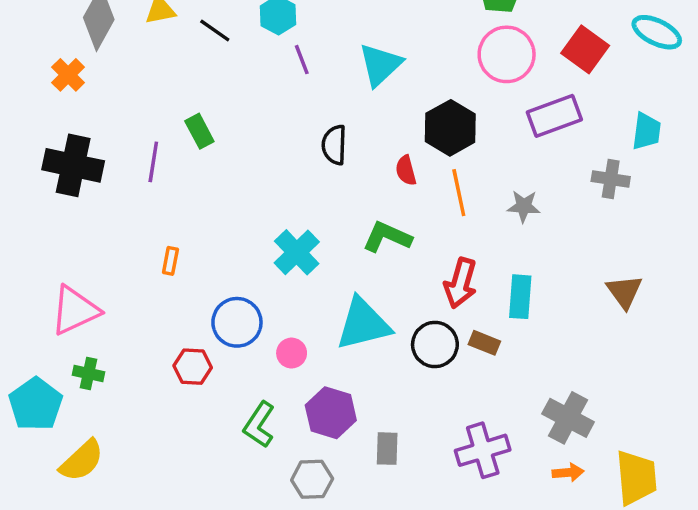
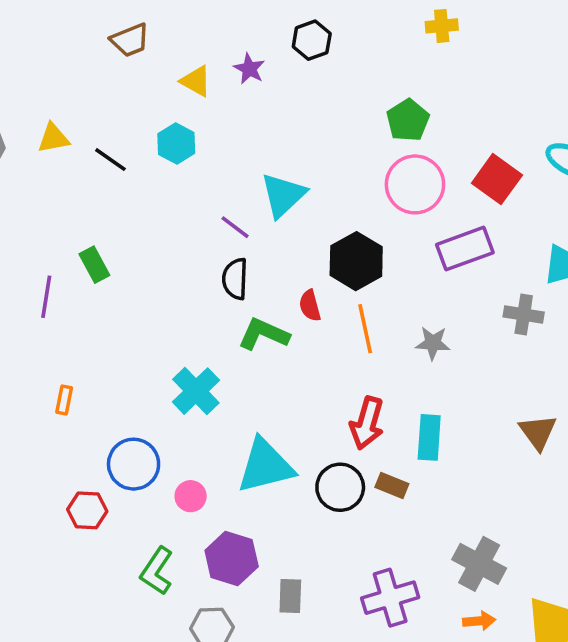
purple line: (302, 60) -> (235, 227), moved, turned -32
green L-shape: (387, 237) -> (264, 334), moved

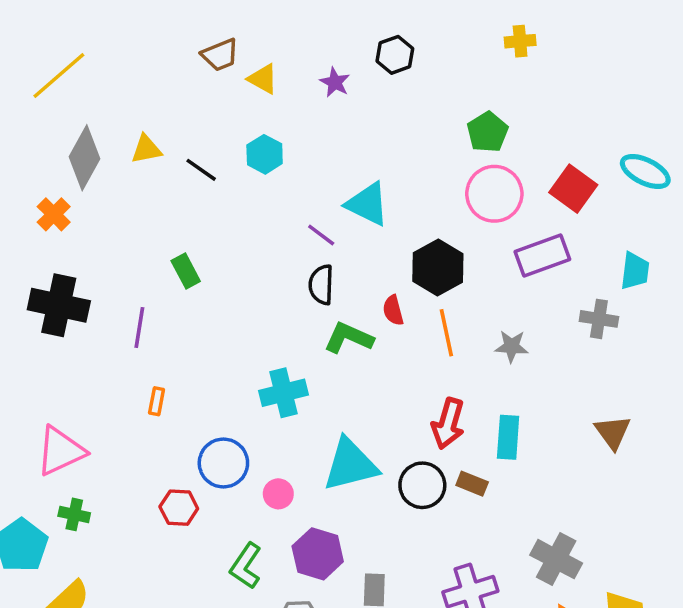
yellow triangle: (196, 81) -> (263, 79), moved
cyan triangle: (283, 195) -> (367, 204), turned -51
purple line: (46, 297) -> (139, 328), moved
cyan cross: (196, 391) -> (283, 393), turned 30

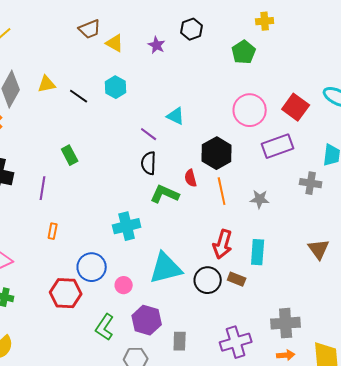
green pentagon: (487, 132) -> (244, 52), moved
cyan triangle: (367, 204) -> (176, 116), size x0.7
red hexagon: (179, 508) -> (66, 293), size x1.4
gray cross: (556, 559) -> (286, 323), turned -32

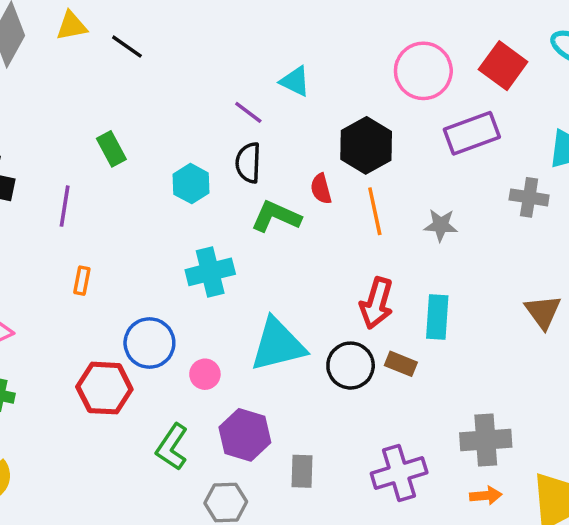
cyan hexagon: (116, 87) -> (191, 184), moved

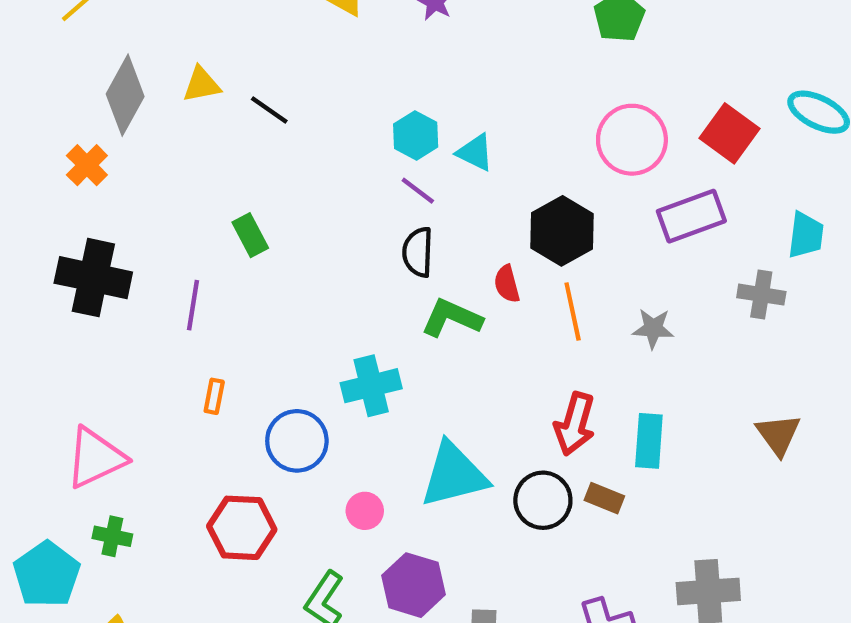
cyan hexagon: (191, 184) -> (416, 135), moved
blue circle: (149, 343) -> (297, 441), moved

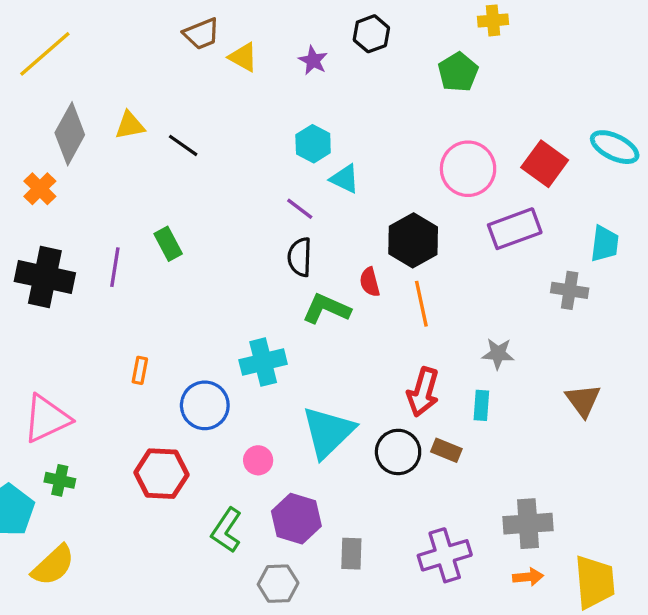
cyan hexagon: (416, 135) -> (313, 144), moved
purple line: (193, 305) -> (115, 267), moved
gray star: (653, 328) -> (498, 354), moved
cyan rectangle: (649, 441) -> (481, 405), size x0.7
cyan triangle: (454, 475) -> (328, 432), turned -30

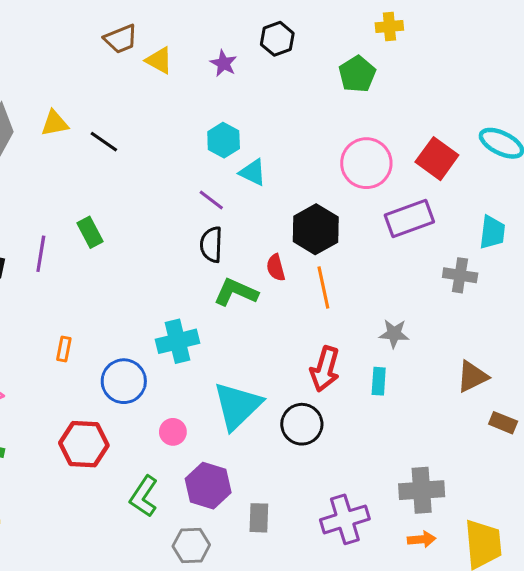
brown triangle: (583, 400) -> (472, 377), turned 40
brown rectangle: (446, 450) -> (503, 423), moved

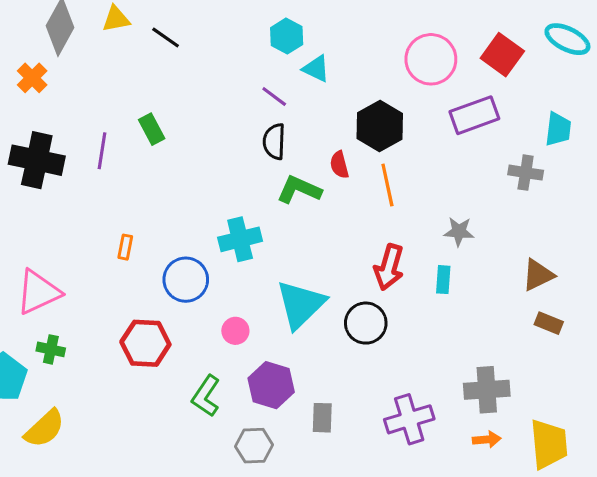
brown rectangle: (503, 423) -> (549, 323), moved

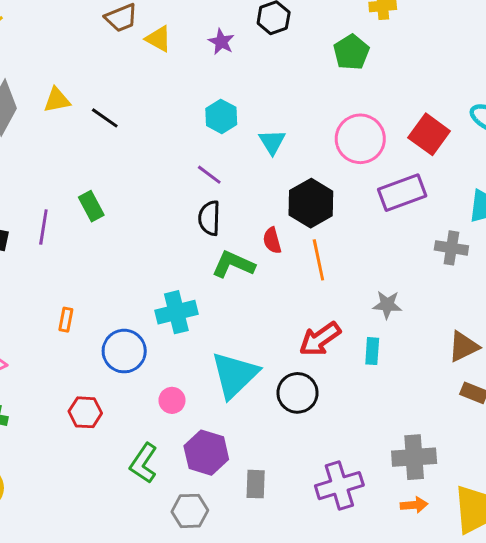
cyan triangle: (316, 69) -> (272, 142), moved, turned 32
red arrow: (389, 267) -> (320, 339), turned 39
red hexagon: (145, 343) -> (85, 412), size x0.7

